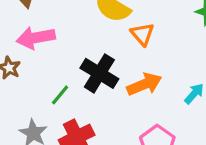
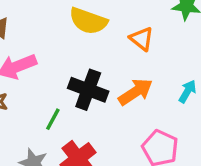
orange triangle: (142, 34) -> (142, 39), moved

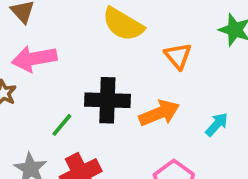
black cross: (88, 90) -> (107, 100), turned -30

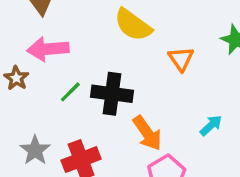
orange arrow: (159, 113) -> (147, 133), moved, turned 72
green line: (62, 125) -> (70, 92), moved

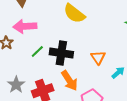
orange triangle: (181, 59) -> (98, 58), moved
orange arrow: (147, 133) -> (69, 81), moved

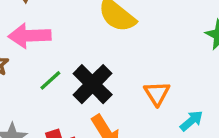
black cross: (61, 53) -> (93, 84), turned 35

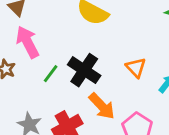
pink arrow: (30, 36) -> (28, 42), turned 76

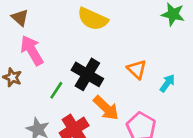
green line: (51, 74) -> (56, 90), moved

